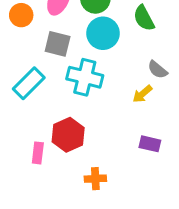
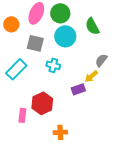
gray semicircle: (157, 70) -> (101, 60), turned 88
cyan cross: (85, 77) -> (53, 65), size x0.6
purple rectangle: (150, 144) -> (78, 89), moved, turned -32

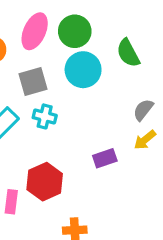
gray square: (35, 43) -> (33, 81), turned -30
cyan cross: (53, 65) -> (45, 116), moved
yellow arrow: (91, 76) -> (145, 140), moved

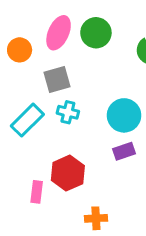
cyan circle: (83, 70) -> (124, 115), moved

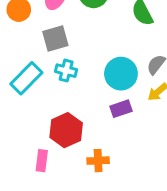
pink rectangle: (37, 192) -> (42, 161), moved
orange cross: (96, 218) -> (98, 161), moved

